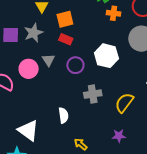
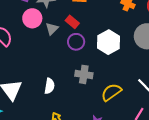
red rectangle: (66, 39) -> (72, 22), moved
pink circle: (29, 69) -> (32, 18), moved

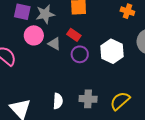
gray triangle: (52, 29) -> (54, 44), turned -40
gray cross: (84, 74) -> (88, 99), moved

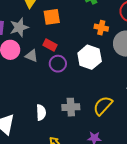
orange cross: (127, 11) -> (101, 28), moved

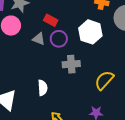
gray triangle: (31, 56) -> (39, 39), moved
gray cross: (71, 107) -> (71, 64), moved

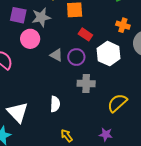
red rectangle: (51, 20) -> (85, 34), moved

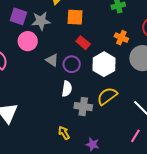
gray cross: (86, 83) -> (83, 107), moved
yellow semicircle: (117, 103) -> (107, 96), moved
white semicircle: (55, 104) -> (67, 89), moved
yellow arrow: (67, 136) -> (64, 133), moved

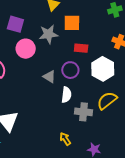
gray star: (41, 21) -> (48, 34), moved
red rectangle: (83, 43) -> (81, 48), turned -32
gray triangle: (52, 60) -> (49, 77), moved

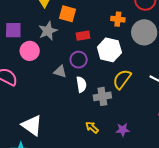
orange square: (72, 23) -> (67, 14), turned 30

